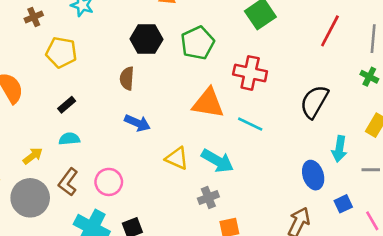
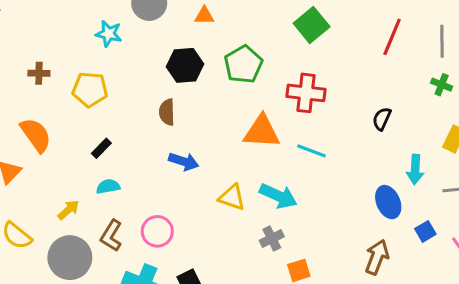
brown cross: (34, 17) -> (39, 73), moved, turned 30
black semicircle: (314, 102) -> (382, 119), size x0.6

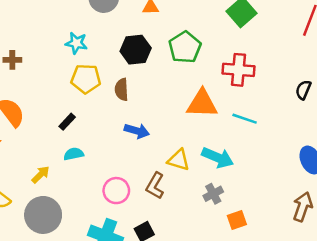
cyan star: (109, 34) -> (76, 43), moved
yellow pentagon: (90, 89) -> (86, 79), moved
brown L-shape: (111, 236) -> (155, 186), moved

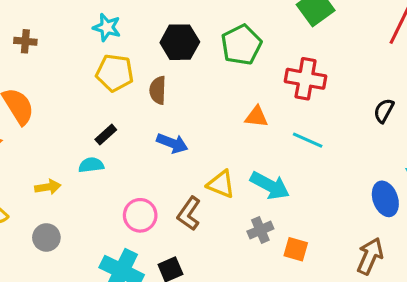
orange triangle: (202, 104) -> (256, 117), size x0.6
black rectangle: (67, 122) -> (106, 135), moved
yellow arrow: (41, 175) -> (48, 187), turned 30
gray circle: (43, 215) -> (46, 237), size x0.6
orange square: (237, 220) -> (296, 249), moved, turned 30

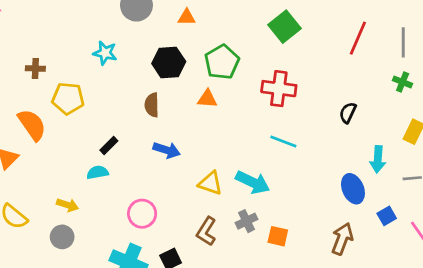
yellow pentagon: (115, 73) -> (68, 98), moved
orange triangle: (256, 117) -> (207, 99), moved
yellow arrow: (48, 187) -> (68, 205), moved, turned 30
brown L-shape: (189, 214) -> (206, 231), moved

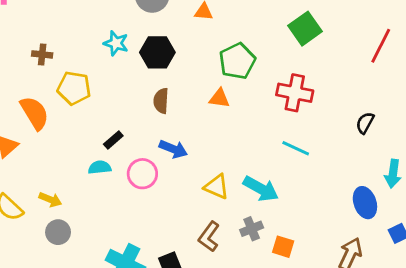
black hexagon: (169, 62) -> (157, 52), moved
yellow arrow: (68, 205) -> (50, 200), moved
pink circle: (142, 214) -> (142, 174), moved

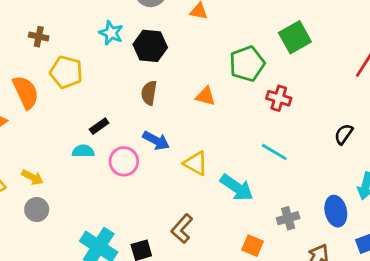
green pentagon: (237, 61) -> (247, 64), moved
red cross: (295, 93) -> (279, 98), size x0.7
yellow triangle: (217, 187) -> (196, 163), moved
gray cross: (252, 229) -> (288, 218), moved

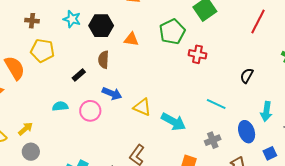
brown cross: (39, 37) -> (32, 21), moved
orange triangle: (206, 96) -> (131, 39), moved
black rectangle: (99, 126) -> (79, 75), moved
cyan line: (274, 152) -> (216, 104), moved
yellow arrow: (32, 177) -> (26, 129), turned -63

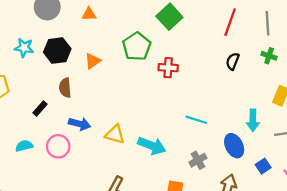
orange triangle: (131, 39) -> (93, 61), turned -35
black semicircle: (247, 76) -> (233, 61), moved

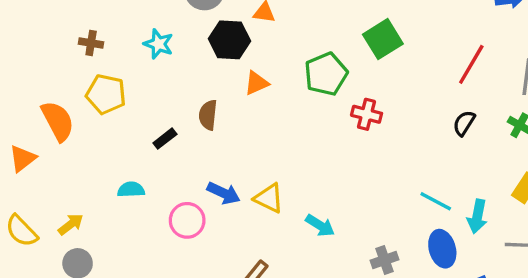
black hexagon: (57, 51) -> (229, 40), moved
cyan line: (196, 120) -> (436, 201), moved
blue arrow: (80, 124) -> (224, 193), moved
pink circle: (58, 146) -> (187, 220), moved
cyan arrow: (152, 146) -> (320, 225), size x0.7

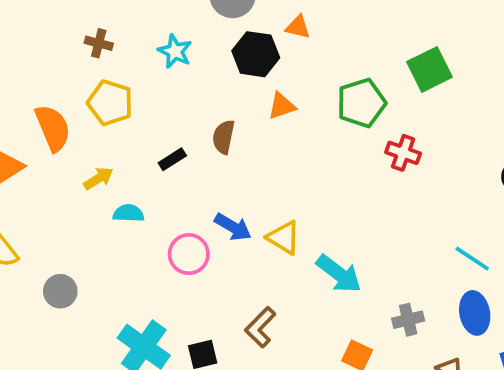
yellow arrow: (71, 224) -> (98, 178), moved
cyan arrow: (320, 225) -> (339, 274), size x1.4

